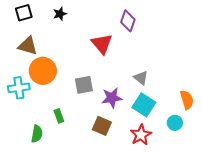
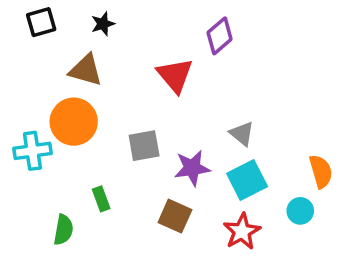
purple diamond: (128, 21) -> (220, 36), turned 30
brown triangle: (28, 46) -> (86, 70), moved
cyan square: (144, 105) -> (247, 180), turned 30

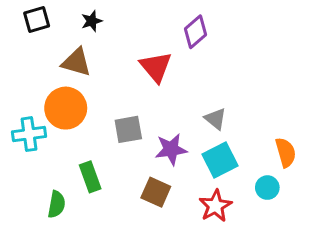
green rectangle: (101, 199) -> (90, 177), size x1.4

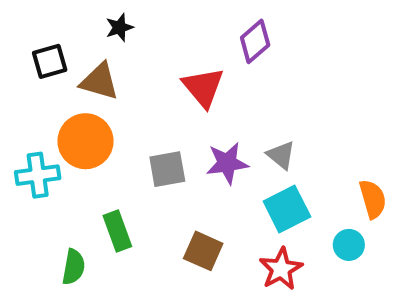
black square: (37, 20) -> (50, 61), moved
purple star: (171, 149) -> (227, 163), moved

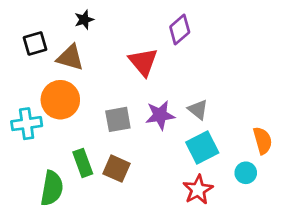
brown square: (203, 251) -> (117, 169), moved
green semicircle: (74, 267) -> (52, 188), size x1.4

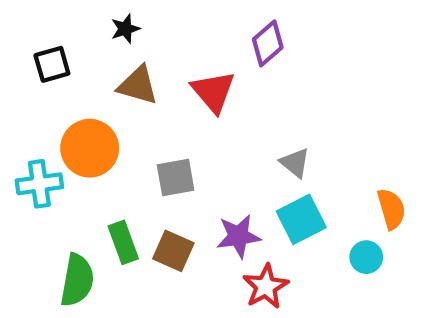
brown triangle: (70, 58) -> (138, 85), moved
purple star: (160, 115) -> (238, 236), moved
red star: (198, 190) -> (266, 286), moved

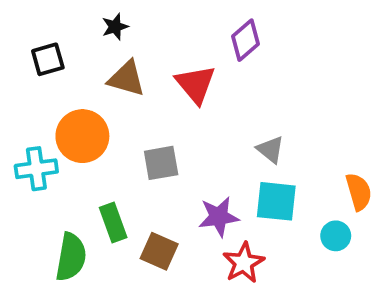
cyan square: (301, 219) -> (276, 201), turned 33
brown square: (173, 251) -> (159, 251), moved

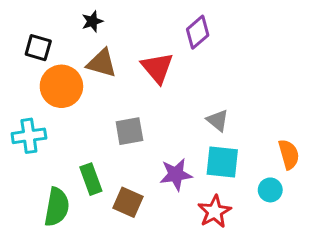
black square: (48, 59) -> (38, 48), turned 32
orange circle: (82, 136) -> (61, 86), moved
red star: (244, 263) -> (215, 212), moved

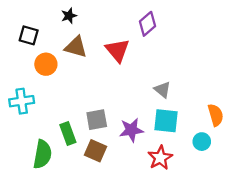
orange circle: (61, 86) -> (46, 64), size x0.7
gray square: (129, 131) -> (97, 120), moved

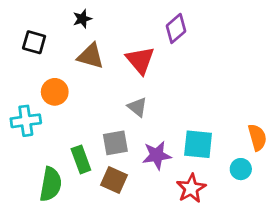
orange circle: (46, 64) -> (55, 92), moved
gray triangle: (163, 90) -> (137, 107), moved

